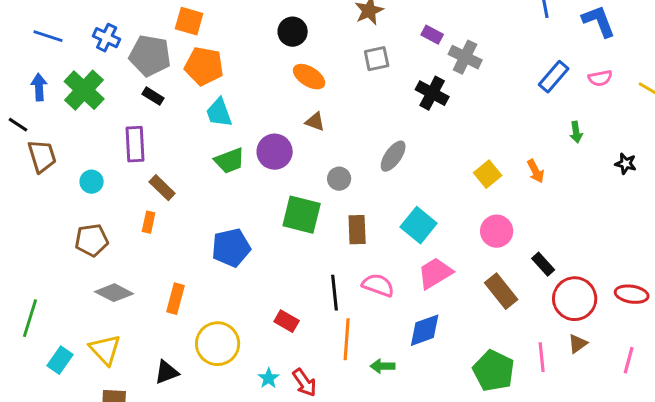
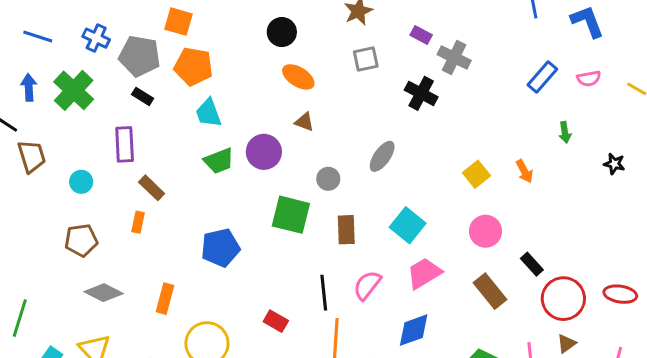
pink semicircle: (378, 285) -> (367, 285), turned -72

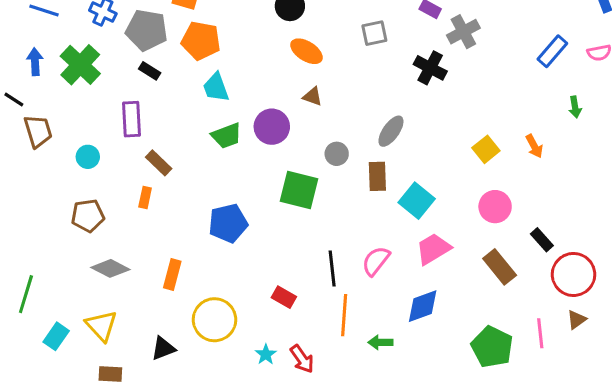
gray cross: (454, 57) -> (463, 32), turned 36
brown rectangle: (346, 230) -> (377, 176), moved

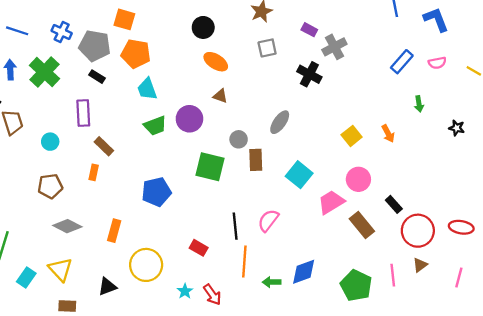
brown rectangle: (377, 176) -> (256, 160), moved
pink trapezoid: (433, 249) -> (331, 202), moved
blue diamond: (423, 306) -> (304, 272), moved

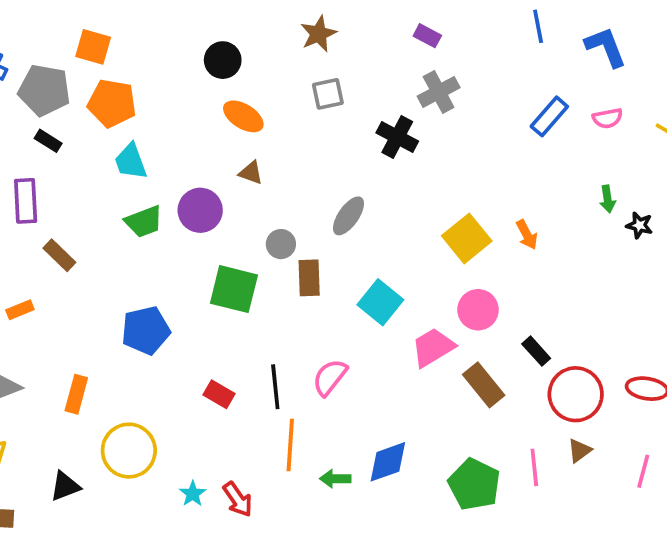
purple rectangle: (309, 30) -> (427, 36), moved
green arrow: (419, 104) -> (608, 199), moved
yellow square: (352, 136) -> (467, 238), size x1.4
orange rectangle: (94, 172) -> (20, 310), moved, turned 56
red rectangle: (199, 248) -> (219, 394), moved

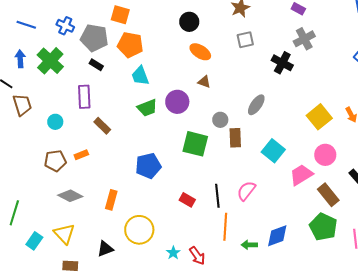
green pentagon: (474, 484) -> (323, 227), moved

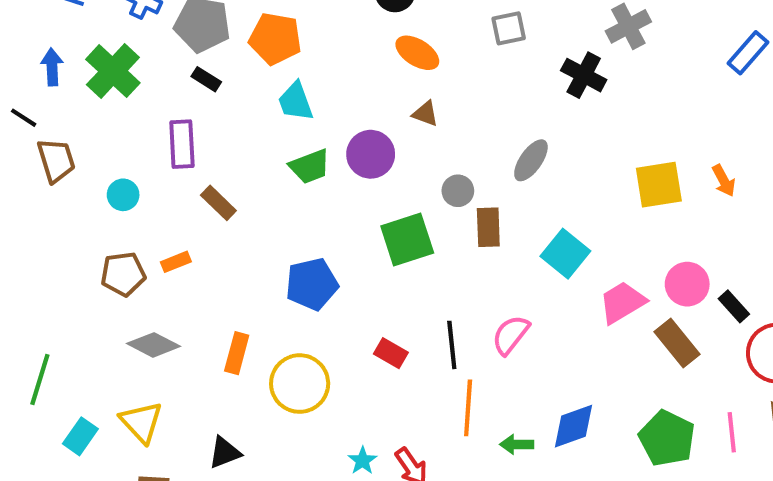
yellow square: (319, 117) -> (659, 185), turned 30
green square: (195, 144) -> (407, 239), turned -32
pink circle: (325, 155) -> (687, 284), moved
green pentagon: (323, 227) -> (667, 438), moved
yellow circle: (139, 230) -> (300, 384), moved

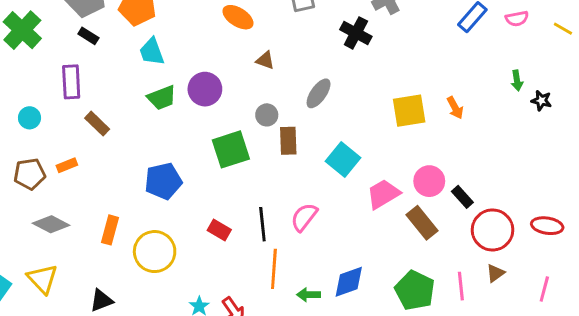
brown triangle: (425, 114) -> (265, 60), moved

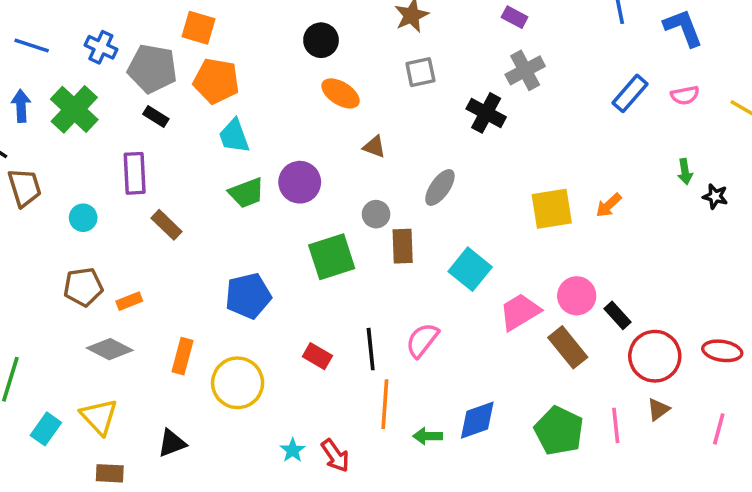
orange arrow: (455, 108) -> (609, 205), turned 75
orange rectangle: (67, 165) -> (129, 301), moved

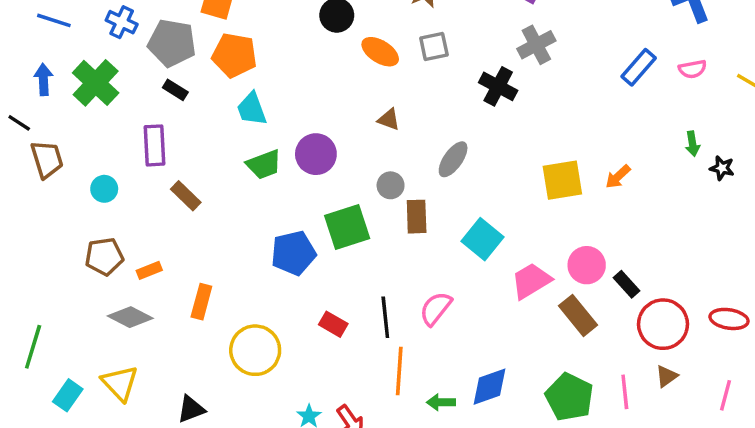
orange ellipse: (341, 93) -> (380, 52), moved
blue pentagon: (248, 296) -> (293, 253), moved
orange rectangle: (183, 356) -> (201, 302), moved

